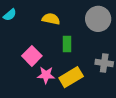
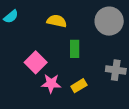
yellow rectangle: (71, 77) -> (79, 86), size x0.6

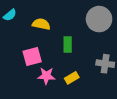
yellow semicircle: (57, 21) -> (41, 24), moved
pink square: (36, 62) -> (32, 57), turned 30

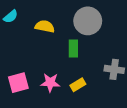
gray circle: (99, 19) -> (88, 21), moved
pink square: (32, 57) -> (18, 83), moved

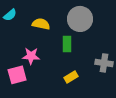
pink star: (50, 83) -> (31, 56), moved

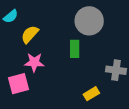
yellow semicircle: (41, 24) -> (30, 34), moved, turned -60
yellow rectangle: (71, 77) -> (91, 94), moved

